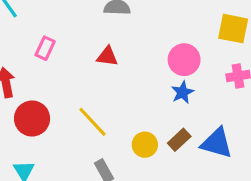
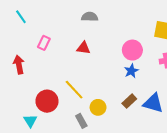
red circle: (32, 119) -> (47, 101), moved
yellow circle: (145, 145) -> (98, 107), moved

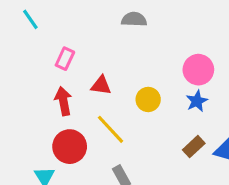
red triangle: (83, 48) -> (101, 85), moved
red arrow: (19, 65) -> (63, 101), moved
yellow circle: (98, 107) -> (148, 99), moved

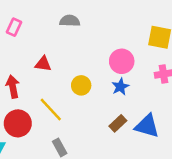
pink rectangle: (65, 59) -> (14, 27), moved
red triangle: (101, 85) -> (43, 64), moved

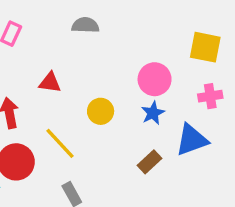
blue triangle: (147, 126) -> (192, 140), moved, turned -36

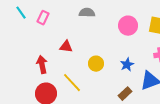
pink circle: (155, 79) -> (128, 26), moved

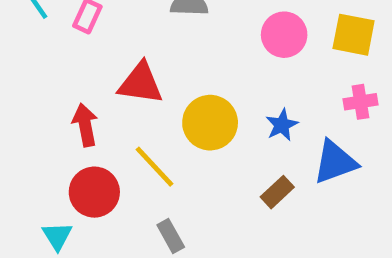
red triangle: (66, 47) -> (141, 83), size x1.5
yellow circle: (96, 64) -> (210, 123), size x1.5

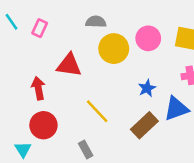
yellow circle: (210, 123) -> (114, 49), moved
yellow line: (154, 167) -> (97, 111), moved
brown rectangle: (277, 192) -> (144, 125), size x1.5

